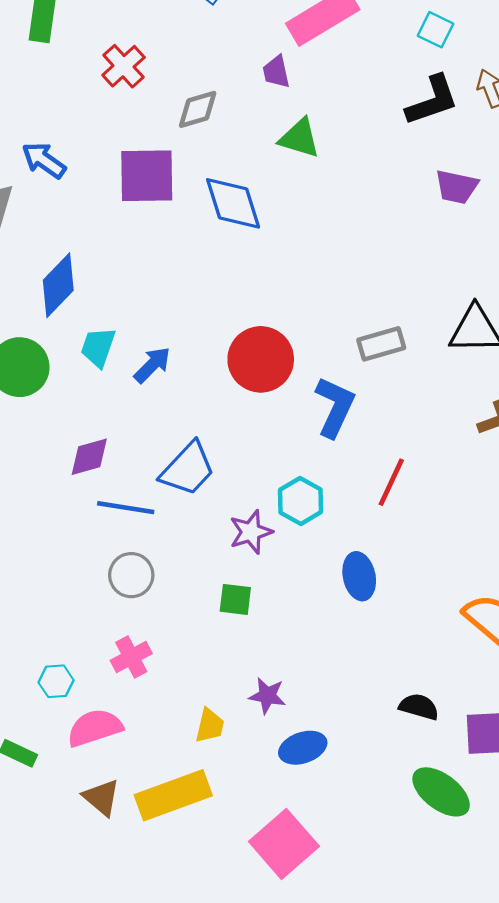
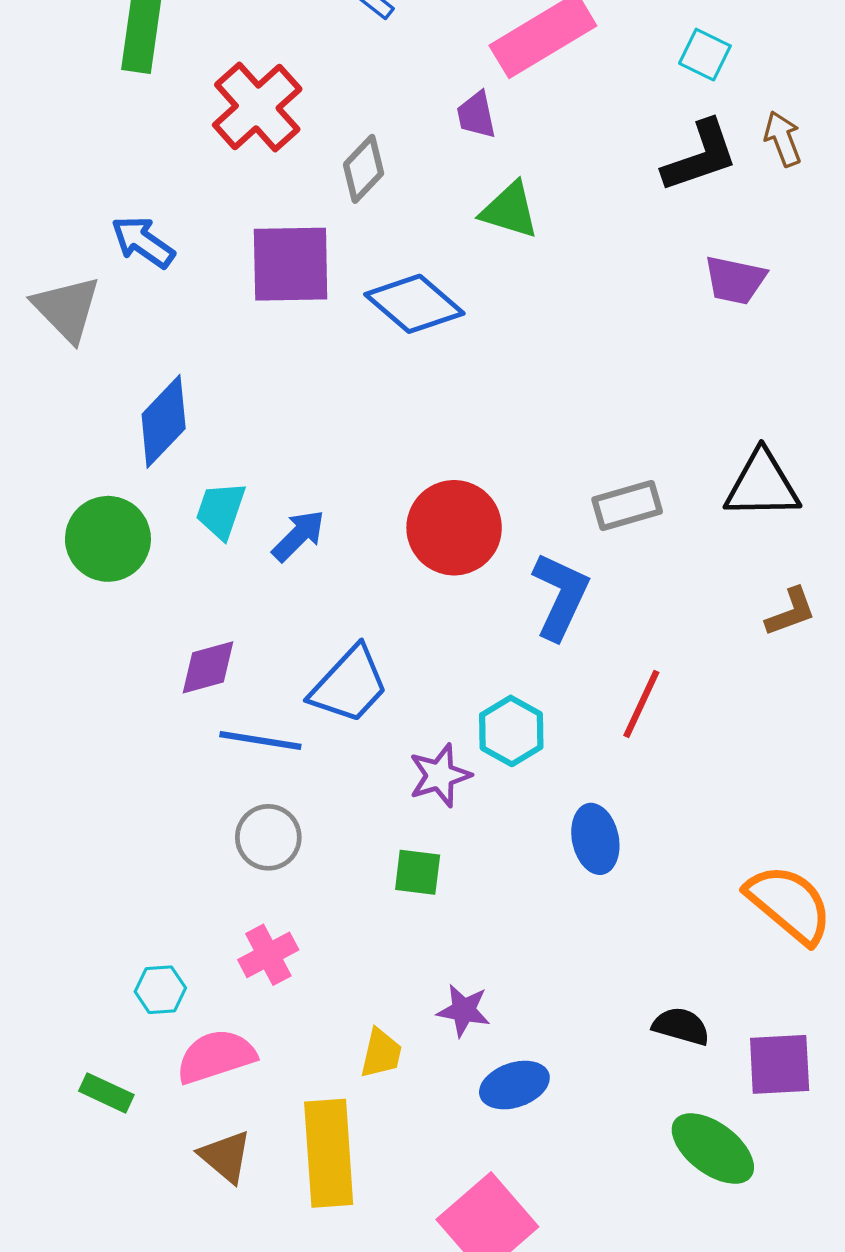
red cross: (124, 66) -> (257, 107), size x1.4
gray diamond: (198, 109) -> (364, 169), turned -30
blue diamond: (233, 203) -> (414, 304), turned -32
yellow rectangle: (173, 795) -> (329, 1153), turned -74

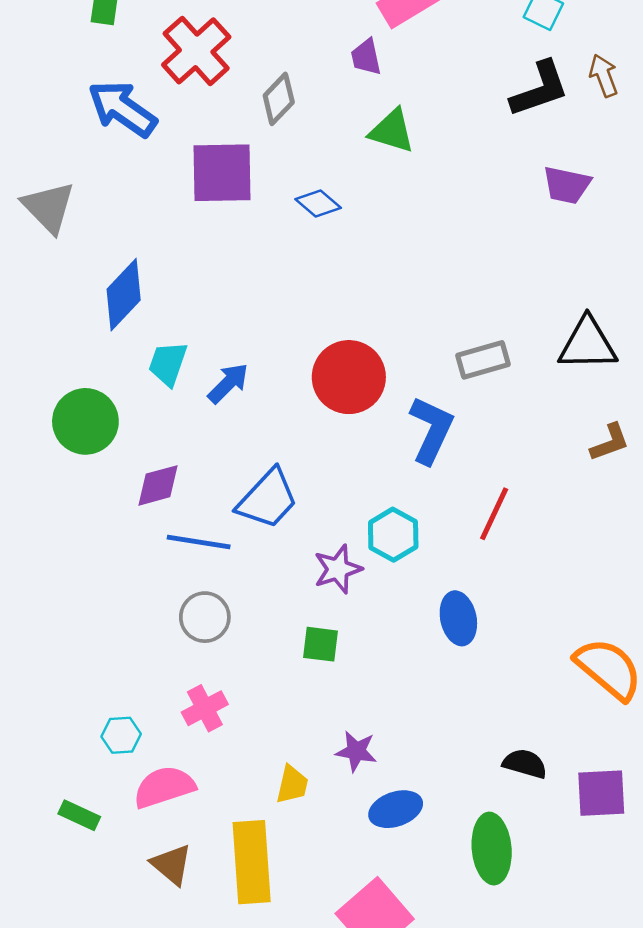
blue arrow: (143, 242) -> (122, 109), moved, size x1.4
blue diamond: (414, 304) -> (318, 204), size x0.6
green circle: (108, 539) -> (85, 421), moved
green ellipse: (713, 1149) -> (492, 849), moved, turned 48

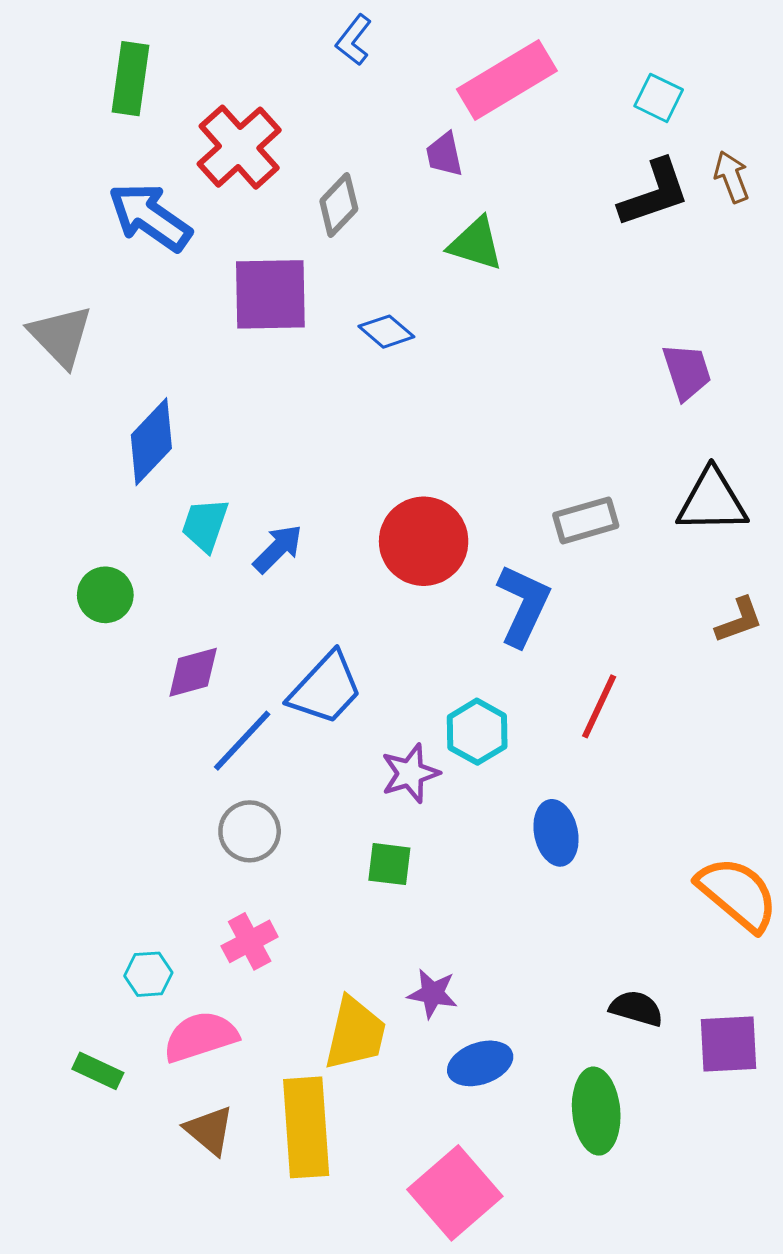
purple trapezoid: (567, 185) -> (687, 372), moved, turned -120
green circle: (85, 421) -> (105, 595), size x0.7
blue line: (199, 542) -> (242, 741), turned -56
yellow trapezoid: (292, 785) -> (355, 1034), size x1.6

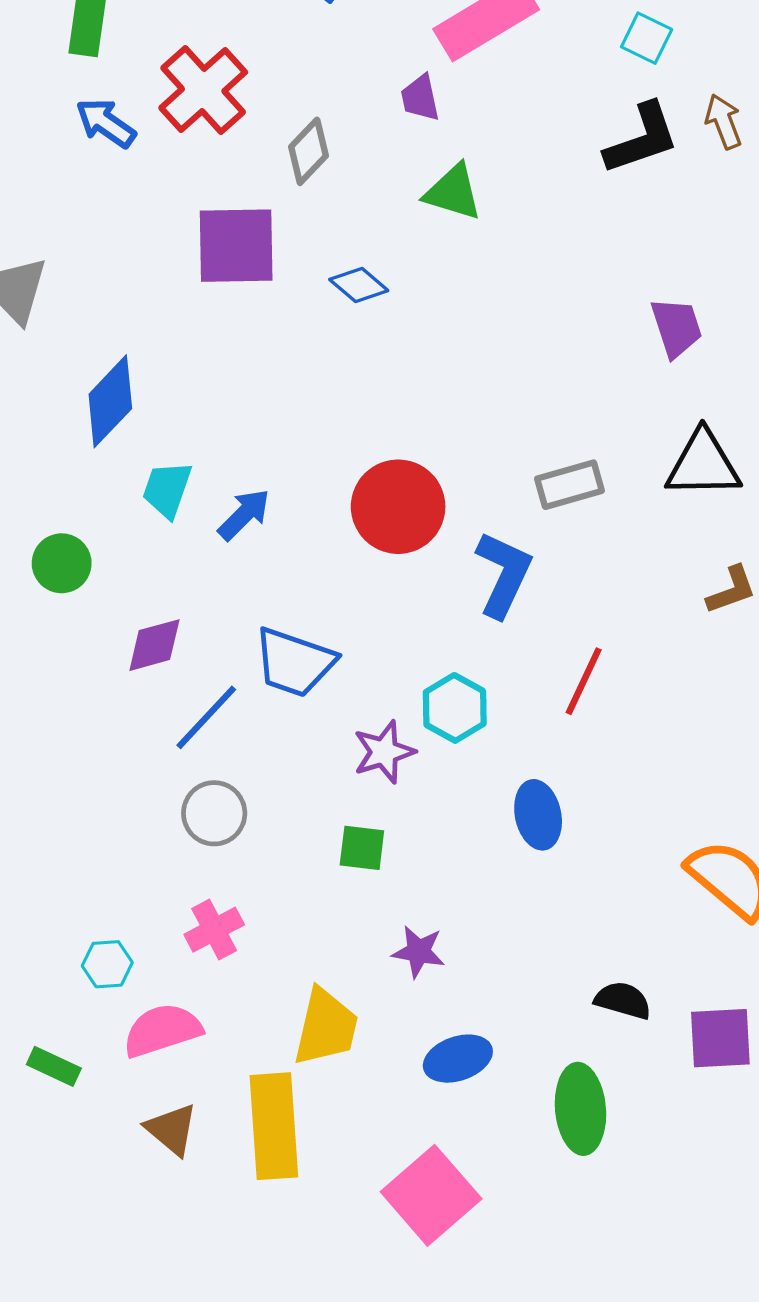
blue arrow: (150, 217) -> (106, 123), moved, size x0.7
blue trapezoid: (325, 689) -> (294, 662), turned 66
purple star: (433, 994) -> (419, 952), moved

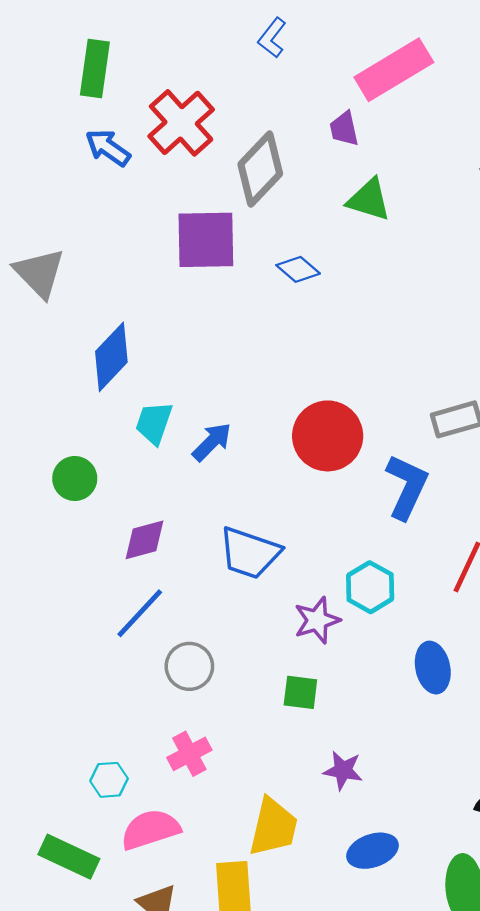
gray diamond: (308, 151) -> (260, 169), size x1.5
blue line: (206, 717) -> (140, 613), moved
green rectangle: (54, 1066) -> (69, 857), size x1.5

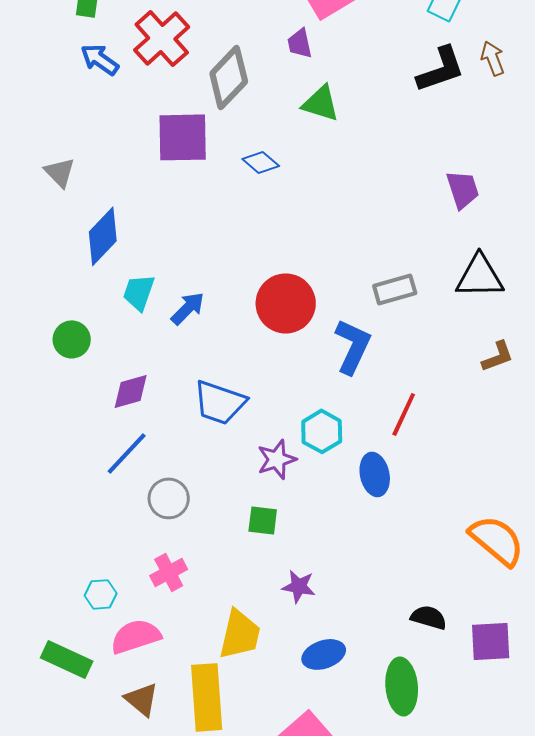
gray triangle: (39, 273) -> (60, 172), moved, size x0.7
blue ellipse: (433, 668) -> (375, 474), moved

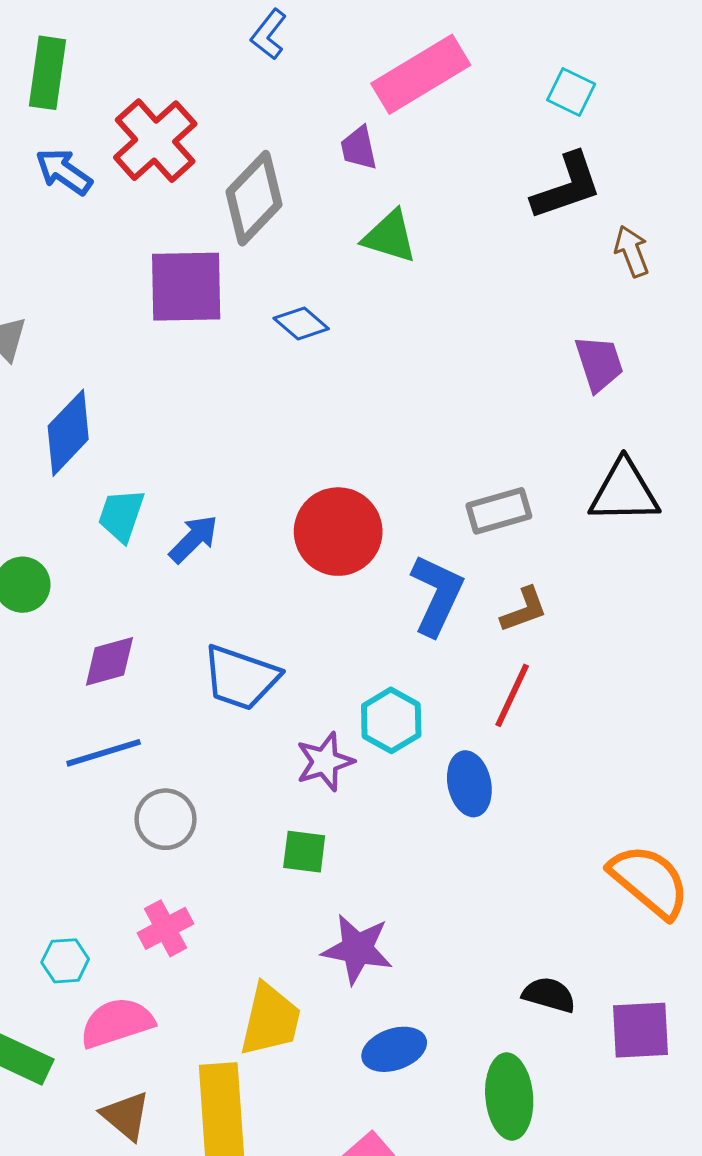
brown arrow: (493, 58) -> (632, 251), moved
brown L-shape: (498, 356) -> (524, 610), moved
blue line: (127, 453) -> (104, 753), turned 30
purple star: (299, 586) -> (357, 949), size x1.4

